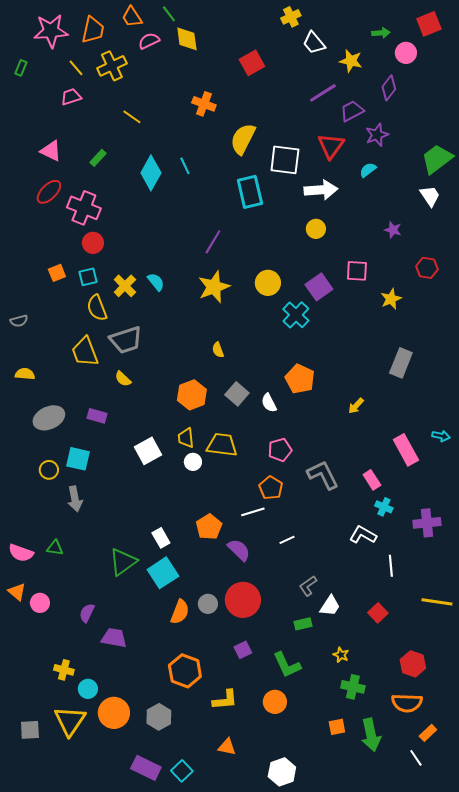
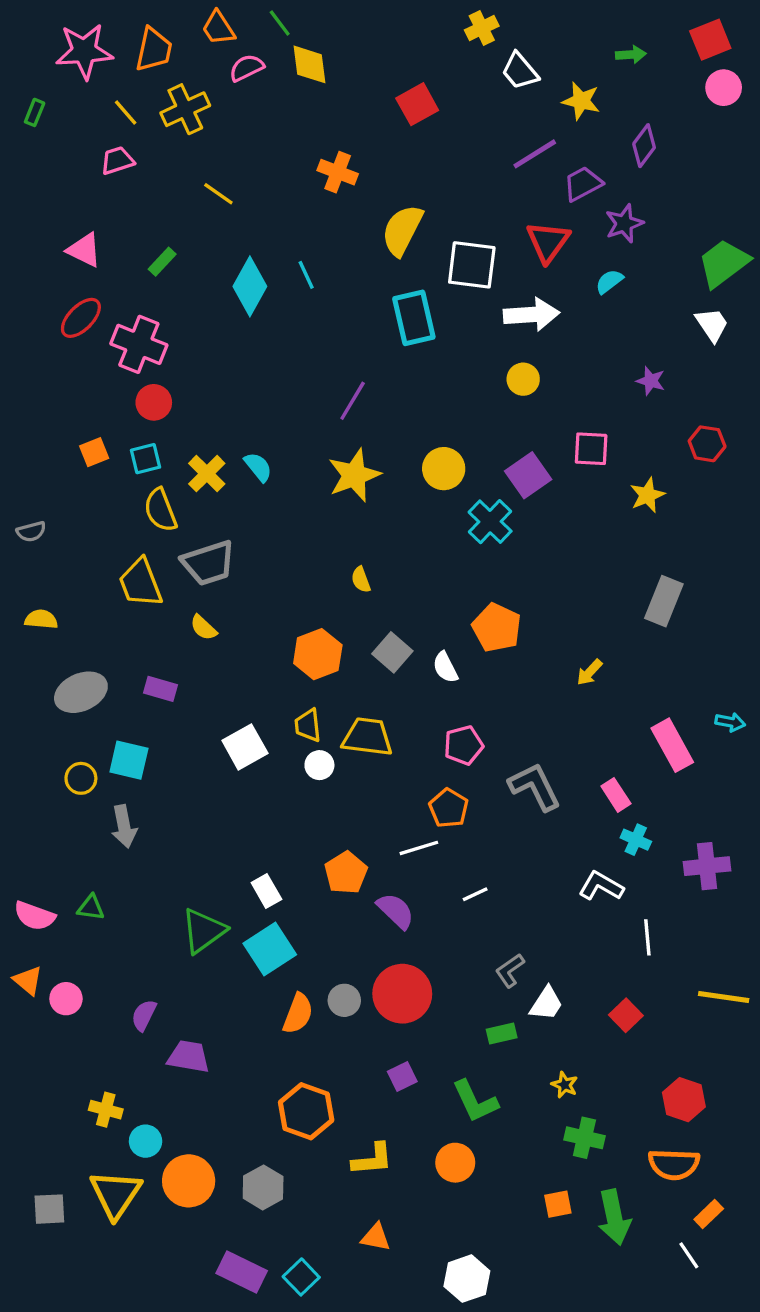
pink circle: (406, 53) -> (724, 88), moved

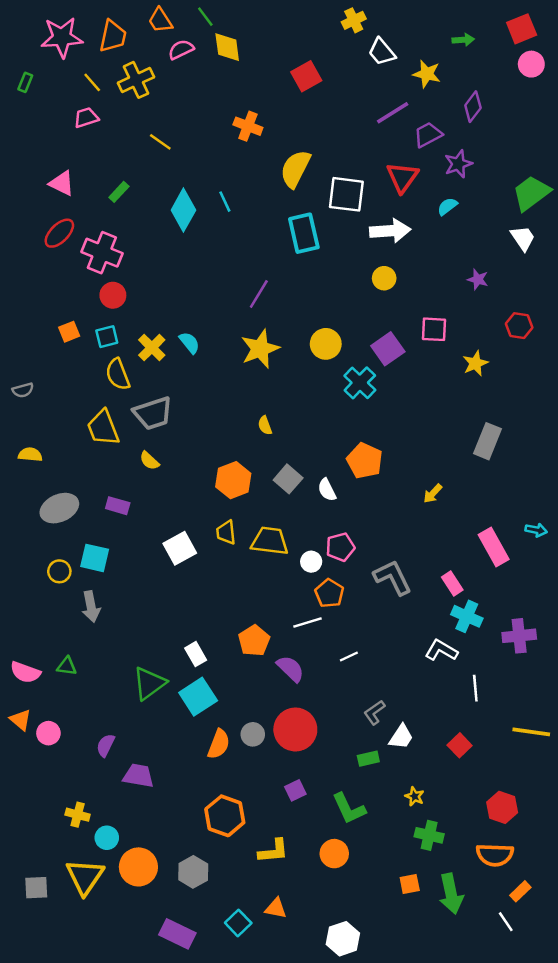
white circle: (319, 765) -> (311, 562), moved
cyan cross: (636, 840) -> (467, 616), size x1.4
cyan square: (301, 1277) -> (238, 923), moved

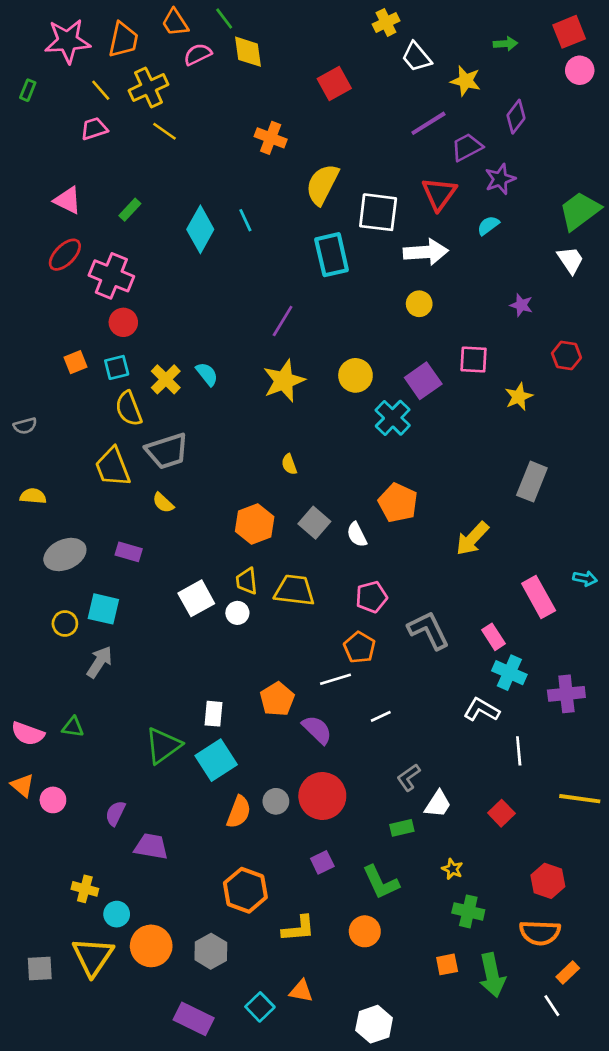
yellow line: (160, 142) -> (164, 131), moved
yellow arrow: (433, 494) -> (472, 539), size x1.6
white circle: (311, 562) -> (237, 613), moved
gray arrow: (91, 607) -> (99, 662), turned -136
white rectangle: (196, 654) -> (214, 714), turned 35

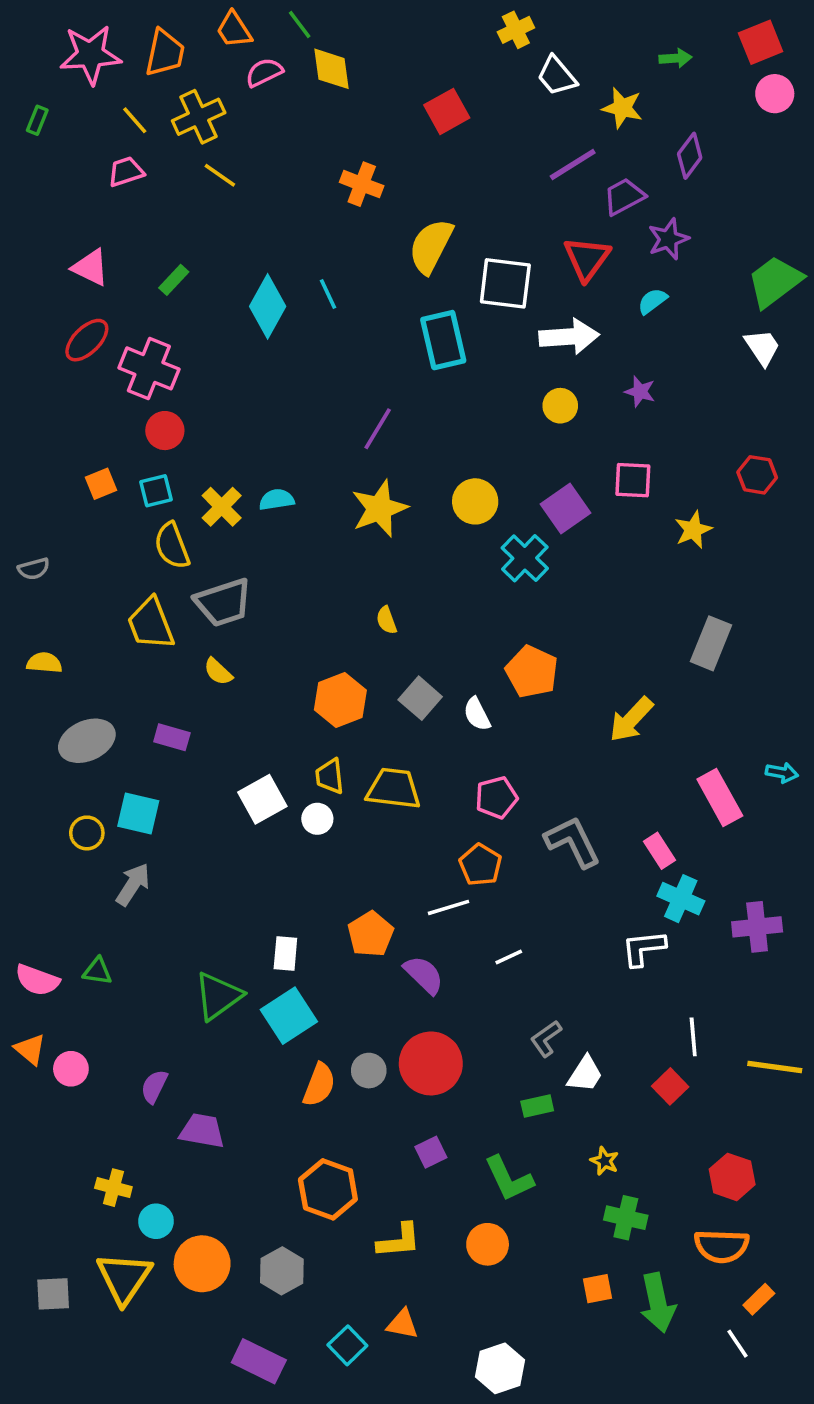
purple star: (521, 305) -> (640, 392), moved
cyan semicircle: (207, 374) -> (277, 500), turned -60
white L-shape: (482, 710) -> (644, 948), turned -36
white line: (519, 751) -> (693, 1037), moved

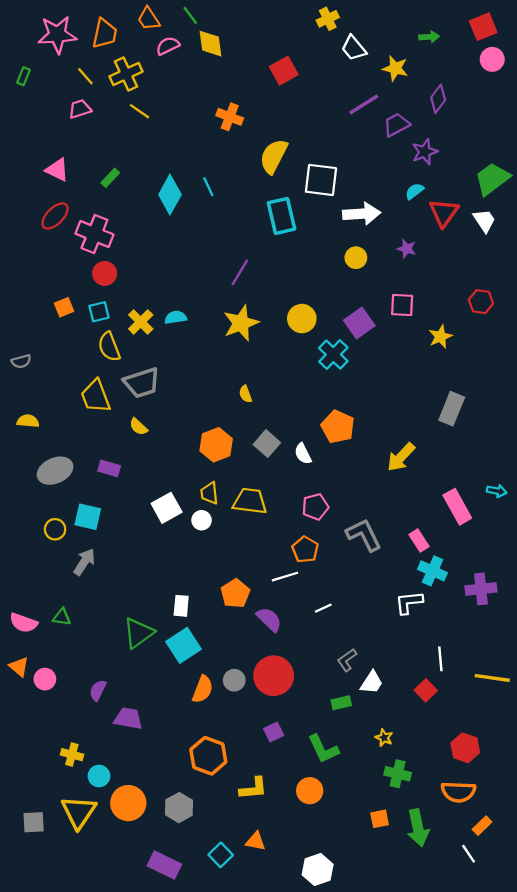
red triangle: (587, 259) -> (444, 213), moved

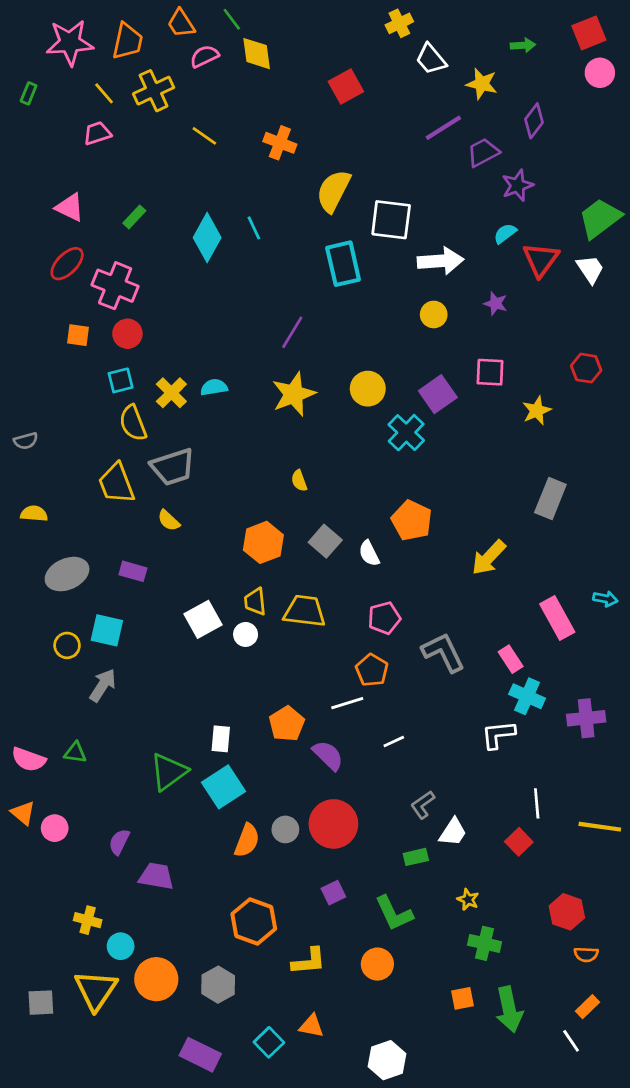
yellow line: (140, 111) -> (204, 136), moved
orange square: (64, 307) -> (78, 335), moved, turned 30
orange semicircle: (458, 792) -> (586, 954), moved, size x0.6

